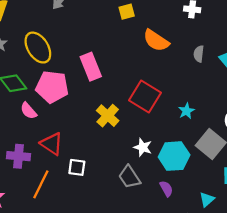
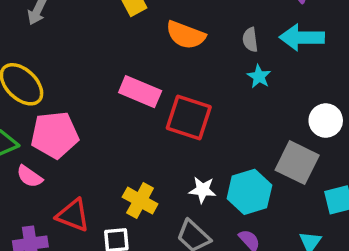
pink rectangle: (91, 67) -> (140, 92), moved, turned -32
cyan star: (186, 111) -> (259, 76), moved
yellow cross: (108, 116) -> (140, 201), moved

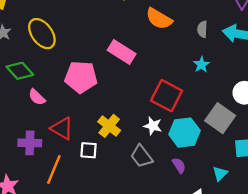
cyan star: (259, 76) -> (201, 65), moved
red square: (189, 118) -> (167, 96), moved
pink pentagon: (55, 135) -> (81, 77), moved

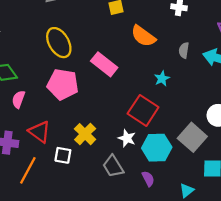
yellow ellipse: (42, 34) -> (59, 43), moved
cyan star: (201, 65) -> (162, 78), moved
pink semicircle: (37, 97) -> (18, 99), turned 60

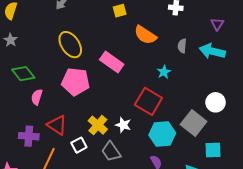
white star: (127, 138) -> (123, 125), moved
white square: (63, 155) -> (79, 145), turned -35
gray trapezoid: (113, 166) -> (111, 151), moved

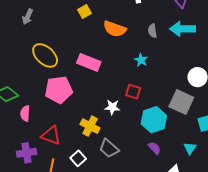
red square: (148, 101) -> (133, 92), size x0.6
white star: (123, 125) -> (112, 107), moved
white square: (79, 145) -> (78, 158), moved

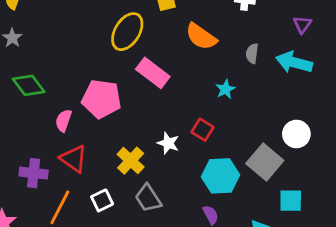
yellow ellipse: (45, 55) -> (127, 32), moved, turned 64
pink semicircle: (25, 113) -> (63, 121), moved

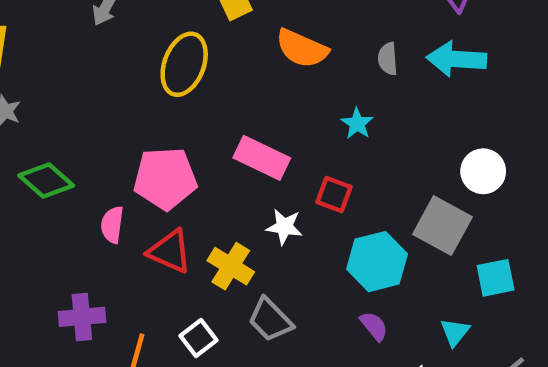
pink rectangle: (153, 73) -> (262, 158), moved
red triangle: (74, 159) -> (170, 251), moved

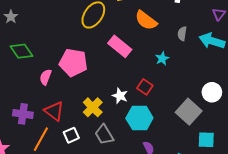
pink rectangle: (262, 158) -> (120, 46), moved
red triangle: (170, 251) -> (54, 111), moved
cyan hexagon: (377, 262) -> (139, 118), moved

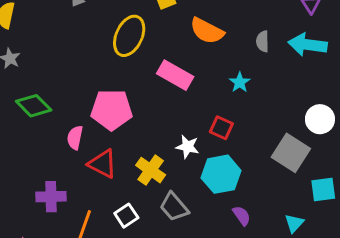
red triangle: (54, 111) -> (103, 164), moved

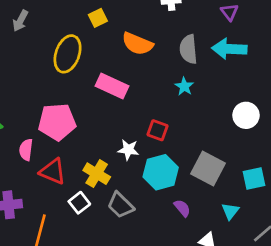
gray semicircle: (263, 41) -> (188, 49), size x1.5
cyan star: (240, 82) -> (184, 86), moved
gray square: (291, 153) -> (208, 168), moved
white square: (126, 216) -> (79, 203), moved

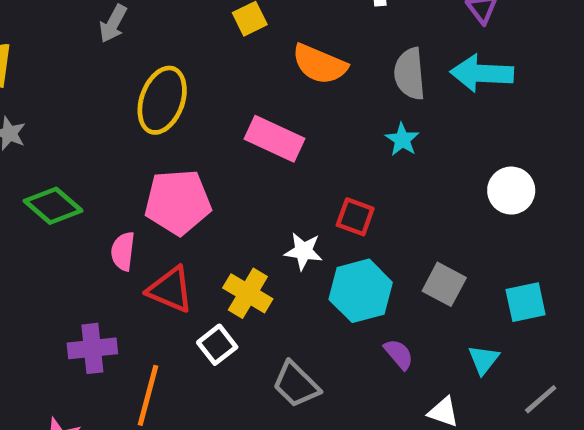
yellow ellipse: (68, 54) -> (162, 100), moved
gray square: (208, 168) -> (444, 284), size x0.7
gray trapezoid: (121, 205) -> (296, 384), moved

